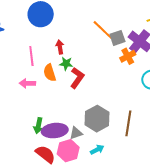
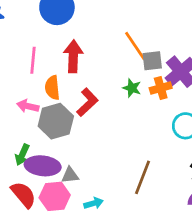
red arrow: (60, 47) -> (73, 56), size x1.6
green star: (66, 64) -> (132, 88), moved
pink arrow: (27, 83) -> (28, 106), moved
gray hexagon: (97, 119) -> (56, 121), moved

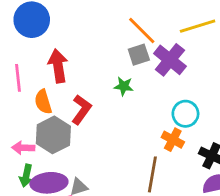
orange line: (135, 46) -> (142, 31), moved
orange cross: (161, 88) -> (173, 140), moved, turned -35
pink arrow: (28, 106) -> (23, 148), moved

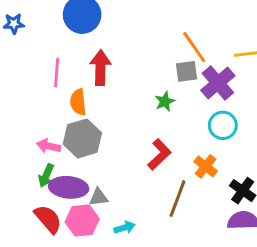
green star: (124, 86) -> (165, 101), turned 30
red L-shape: (81, 110) -> (159, 154), moved
cyan circle: (185, 114) -> (223, 125), moved

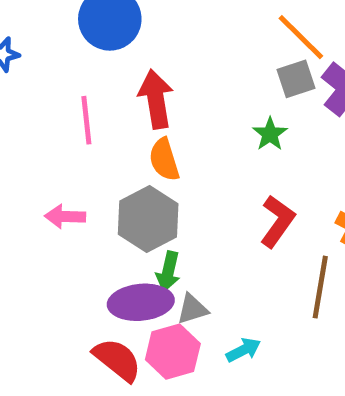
orange semicircle: (78, 102) -> (164, 160), moved
pink arrow: (49, 146) -> (65, 216), moved
green arrow: (46, 176) -> (168, 271), moved

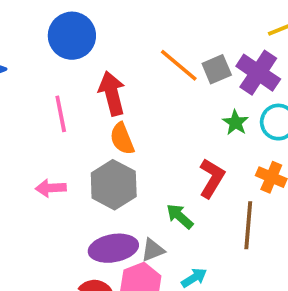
orange line: (301, 37) -> (179, 65), moved
green star: (270, 134) -> (235, 123), moved
green arrow: (168, 271) -> (180, 216), moved, turned 124

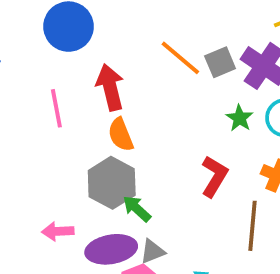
pink arrow: (51, 188) -> (58, 231), moved
green arrow: (180, 216) -> (137, 209), moved

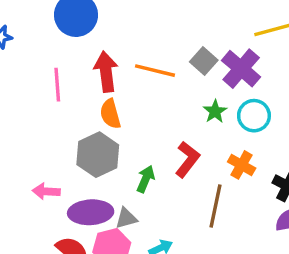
orange line: (180, 58) -> (155, 71), moved, turned -33
gray square: (220, 62) -> (204, 61), turned -32
green arrow: (137, 209) -> (146, 179), moved, turned 64

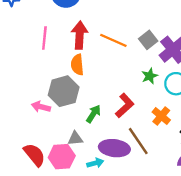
pink arrow: (46, 191) -> (41, 107), moved
brown line: (215, 206) -> (138, 141), turned -56
purple ellipse: (91, 212) -> (114, 148), moved

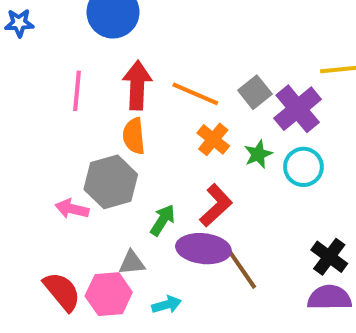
orange cross: (161, 116) -> (213, 139), moved
purple ellipse: (114, 148) -> (203, 249), moved

